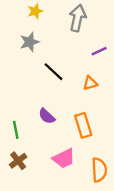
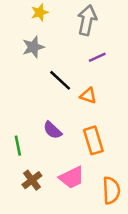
purple line: (99, 51) -> (97, 57), moved
orange triangle: (90, 83) -> (88, 96), moved, turned 35
brown cross: (18, 161) -> (32, 180), moved

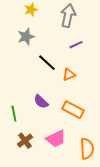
orange triangle: (88, 96) -> (69, 75), turned -40
orange rectangle: (93, 140) -> (73, 110), turned -45

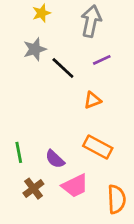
black line: (47, 63) -> (63, 68), moved
purple semicircle: (41, 102) -> (55, 159), moved

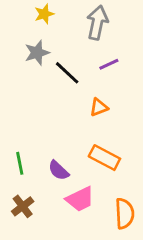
brown cross: (33, 189) -> (23, 206), moved

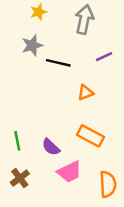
purple line: (109, 64) -> (104, 57), moved
black line: (67, 73) -> (58, 63), turned -30

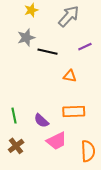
gray arrow: (84, 19) -> (69, 16), turned 30
orange triangle: (86, 93) -> (70, 76), turned 32
orange rectangle: (90, 136) -> (74, 111), turned -30

